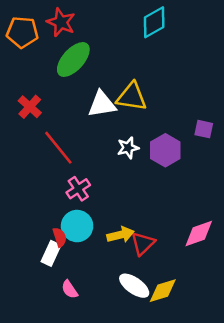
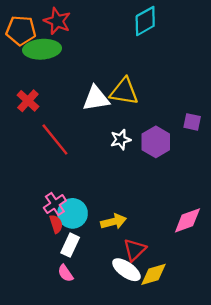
green ellipse: (73, 60) -> (42, 49), moved, turned 44
pink cross: (78, 189) -> (55, 204), moved
red triangle: (143, 243) -> (135, 250), moved
white rectangle: (51, 253) -> (70, 245), moved

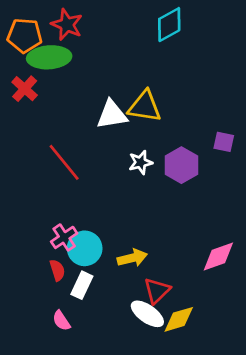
red cross: (28, 101) -> (25, 89), moved
red semicircle: (56, 224) -> (57, 270), moved
pink semicircle: (65, 273) -> (61, 321), moved

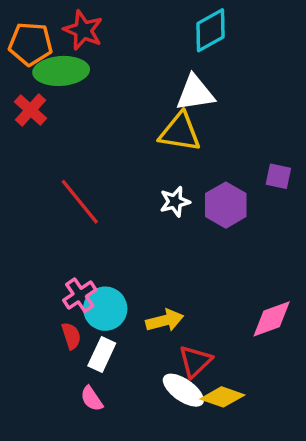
white triangle: (112, 115) -> (195, 93), moved
yellow diamond: (179, 319) -> (222, 397), turned 36
pink semicircle: (61, 321) -> (92, 399), moved

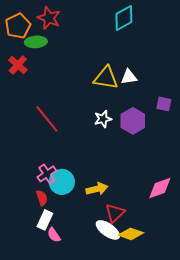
orange pentagon: (31, 44) -> (18, 26), turned -30
green ellipse: (61, 71) -> (36, 42), size x0.7
white triangle: (195, 93) -> (129, 77), moved, size x0.7
white rectangle: (102, 354) -> (45, 220), moved

